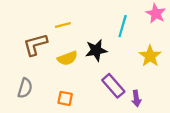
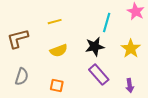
brown L-shape: (35, 44) -> (18, 39), moved
black star: (96, 50) -> (95, 47), moved
purple arrow: (136, 98) -> (130, 86), moved

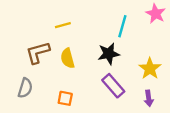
brown L-shape: (18, 39) -> (38, 53), moved
yellow star: (131, 49) -> (150, 69), moved
yellow semicircle: (59, 51) -> (67, 58), turned 96

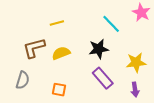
cyan line: (122, 26) -> (111, 24), turned -60
yellow semicircle: (67, 58) -> (61, 53), turned 84
yellow star: (150, 69) -> (136, 62), turned 30

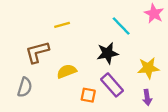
yellow semicircle: (61, 53) -> (67, 71), moved
orange square: (59, 90) -> (88, 95), moved

